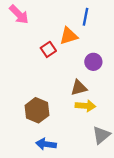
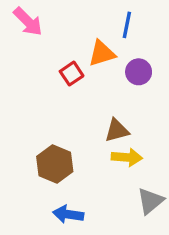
purple circle: (93, 62) -> (139, 72), moved

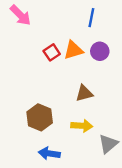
orange triangle: (102, 53) -> (73, 50), moved
yellow arrow: (127, 157) -> (82, 126), moved

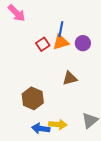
blue line: (91, 18) -> (61, 29), moved
yellow arrow: (82, 126) -> (58, 124), moved

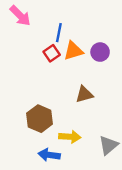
blue line: (61, 29) -> (59, 33), moved
yellow arrow: (58, 124) -> (70, 137), moved

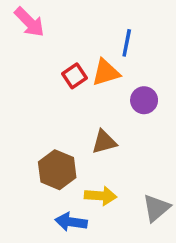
blue line: (59, 33) -> (127, 43), moved
purple circle: (100, 52) -> (144, 100), moved
brown triangle: (84, 94) -> (104, 142), moved

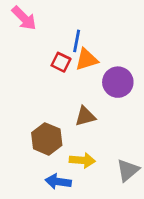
blue line: (127, 43) -> (77, 41), moved
red square: (75, 76) -> (61, 62), turned -30
purple circle: (144, 100) -> (118, 82), size x1.4

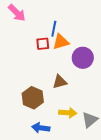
red square: (61, 62) -> (43, 44), turned -32
yellow arrow: (82, 160) -> (68, 113), moved

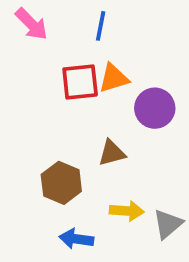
blue line: (54, 29) -> (101, 26), moved
red square: (43, 44) -> (80, 82), size x1.5

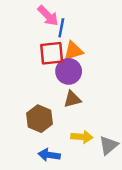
pink arrow: (31, 24) -> (48, 16), moved
blue line: (101, 26) -> (61, 28), moved
purple circle: (155, 108) -> (69, 71), moved

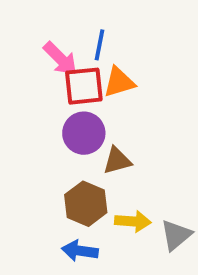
pink arrow: (48, 16) -> (60, 59), moved
purple circle: (69, 71) -> (84, 133), moved
brown hexagon: (40, 119) -> (86, 204), moved

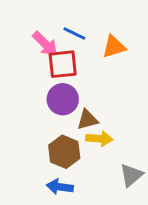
blue line: (100, 45) -> (74, 34), turned -75
orange triangle: (119, 82) -> (114, 47), moved
yellow arrow: (133, 221) -> (99, 139), moved

